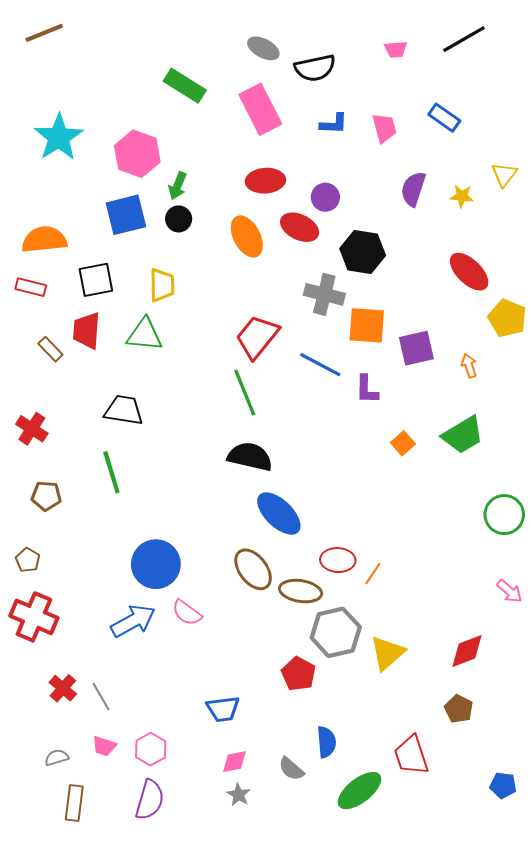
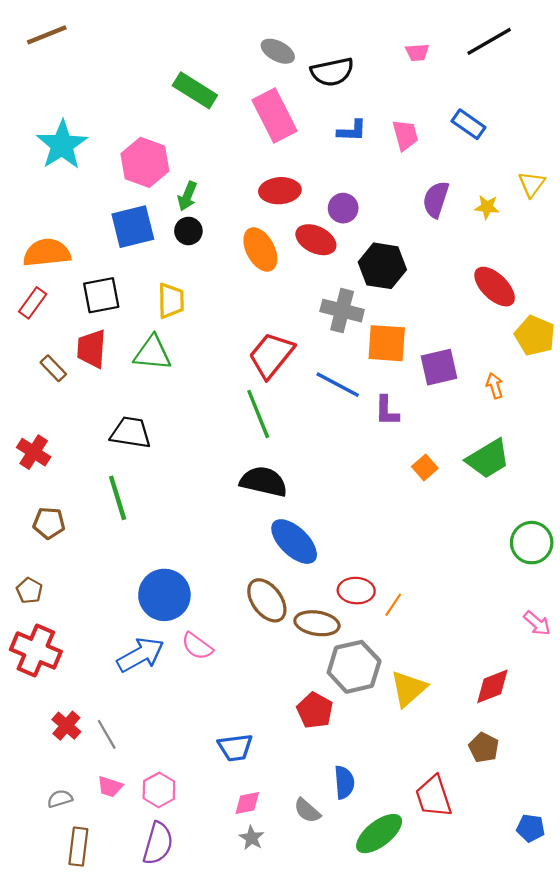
red rectangle: (31, 287) -> (33, 303), turned -68

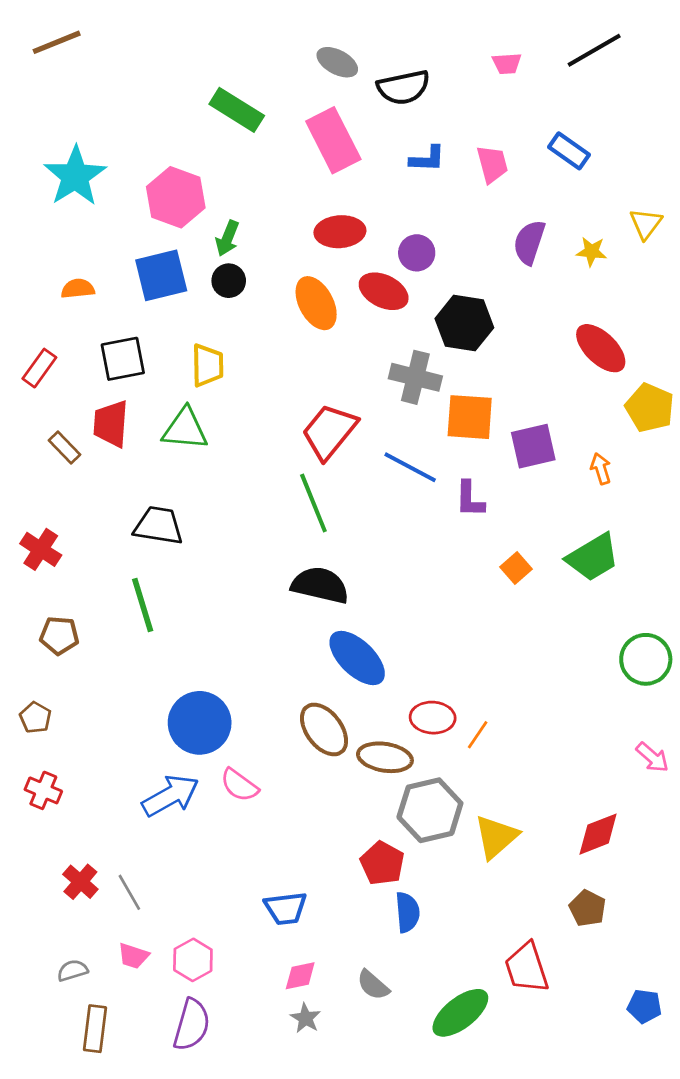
orange semicircle: (47, 253) -> (78, 289), moved, size x0.6
red cross: (36, 650) -> (43, 790), size x0.6
blue semicircle: (344, 782) -> (407, 912), moved

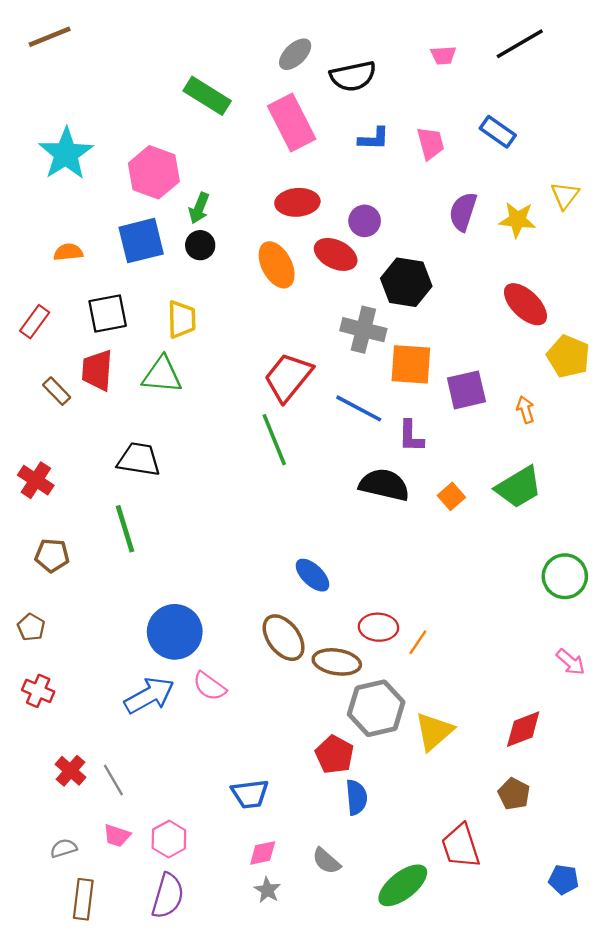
gray ellipse: (337, 62) -> (295, 54), turned -72
yellow star: (591, 252) -> (517, 220), size x1.4
black semicircle: (320, 585) -> (384, 485), moved
blue ellipse: (357, 658) -> (312, 575), size x0.7

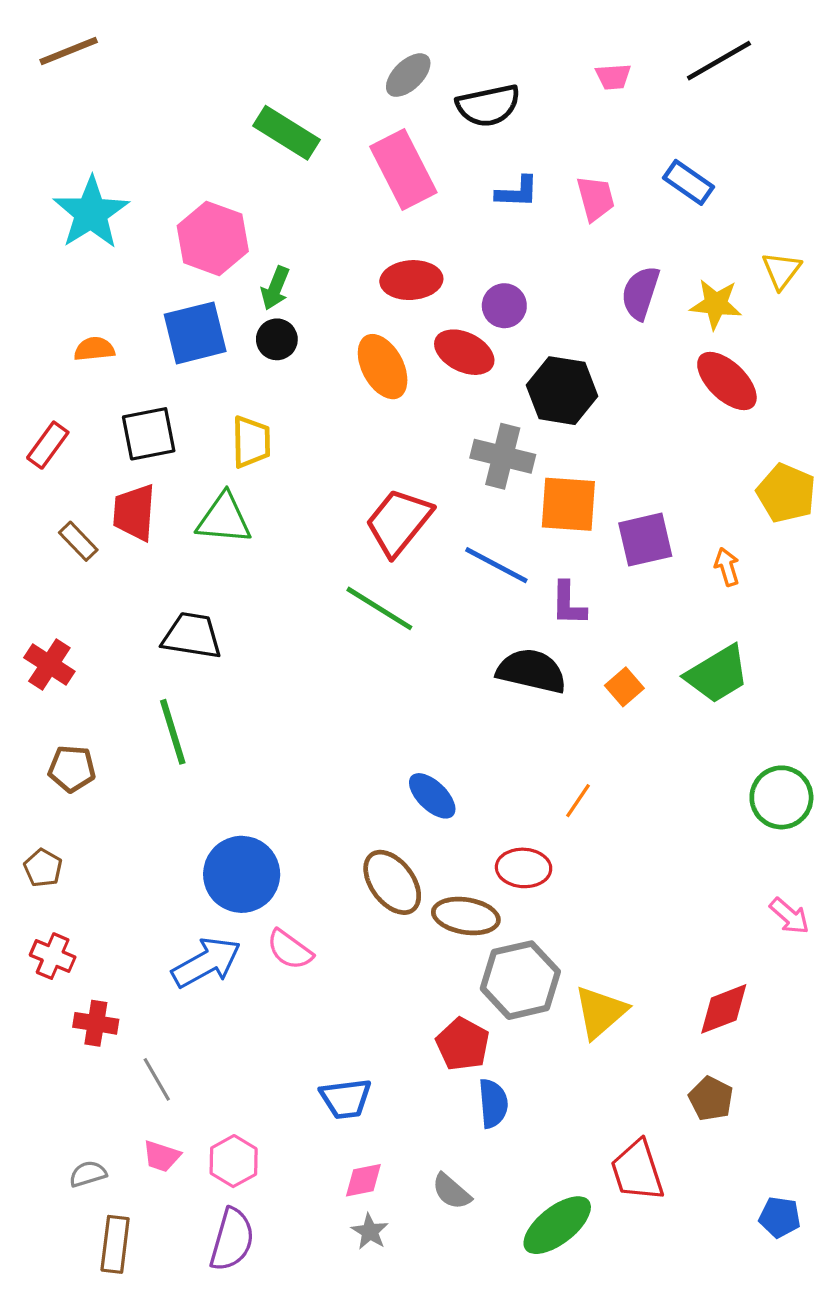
red ellipse: (525, 304) -> (727, 381), moved
green line: (274, 440) -> (379, 608), turned -36
orange line: (418, 642) -> (578, 801), moved
red cross: (71, 771) -> (96, 1023), moved, turned -32

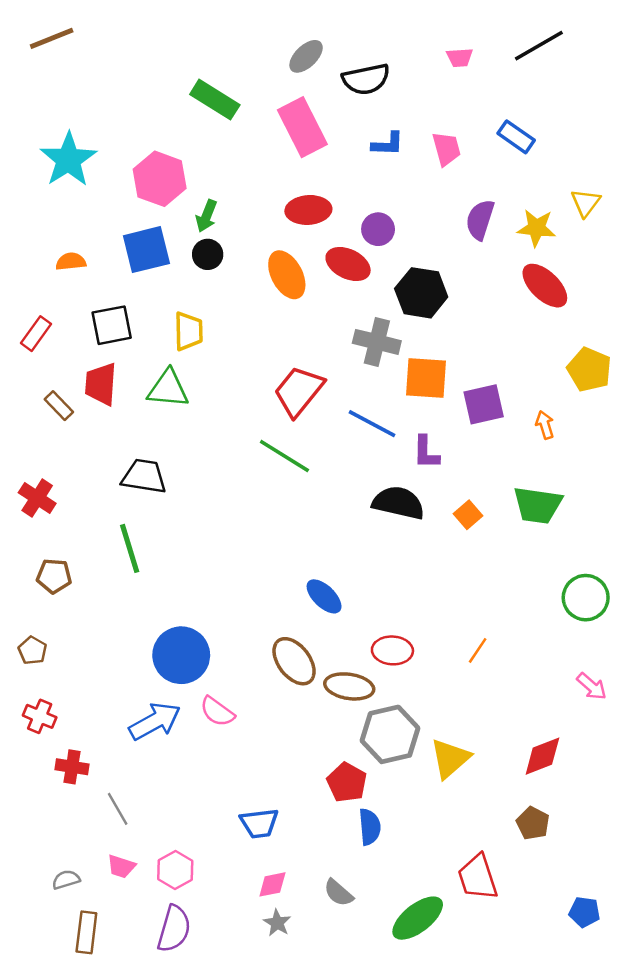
green trapezoid: (717, 674) -> (538, 505), turned 39
orange line: (578, 801) -> (478, 650), moved

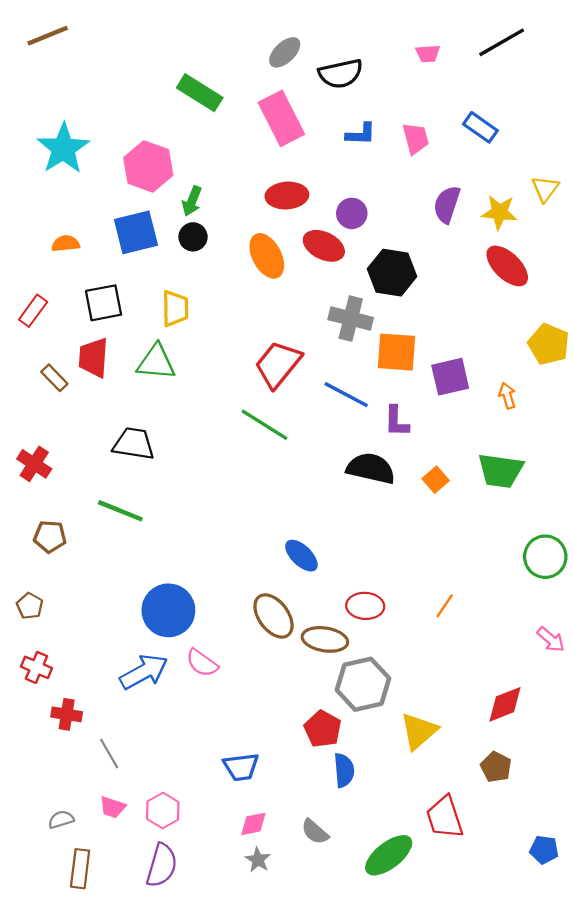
green line: (130, 548) -> (120, 511), turned -51
yellow triangle: (450, 758) -> (419, 731), moved

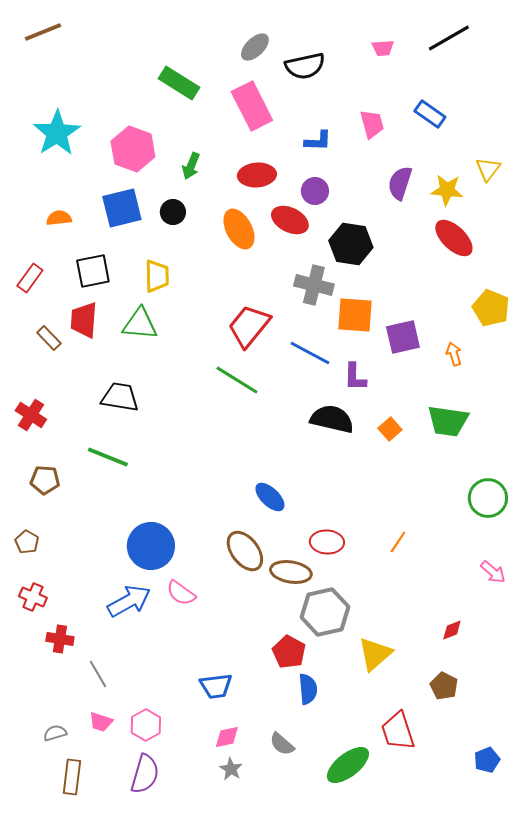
blue L-shape: (361, 134) -> (318, 141), moved
green arrow: (192, 201) -> (191, 166), moved
red diamond: (505, 704) -> (452, 630), size x0.6
blue pentagon: (544, 850) -> (487, 760), turned -30

